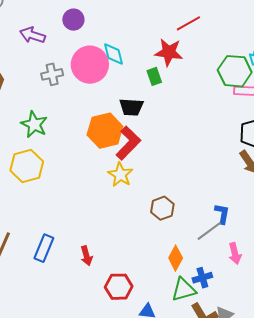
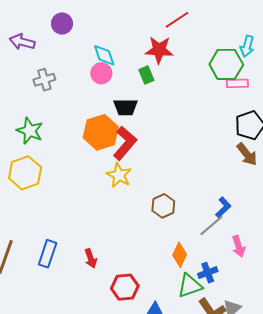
pink circle: (90, 65) -> (101, 73), moved, size x0.6
blue L-shape: (222, 214) -> (223, 207), turned 40

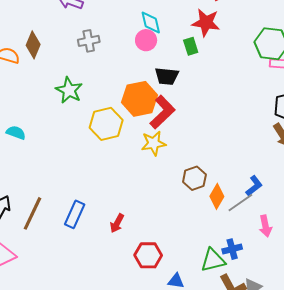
yellow hexagon: (25, 173) -> (106, 124), moved
yellow star: (119, 175) -> (154, 143), turned 30
orange diamond: (180, 255) -> (217, 196), moved
red arrow: (91, 258) -> (117, 223), turned 42

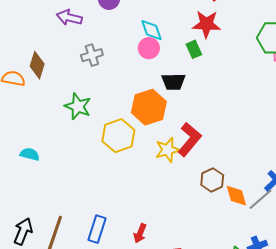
red L-shape: (162, 112) -> (189, 139), moved
orange diamond: (217, 196) -> (236, 196), turned -40

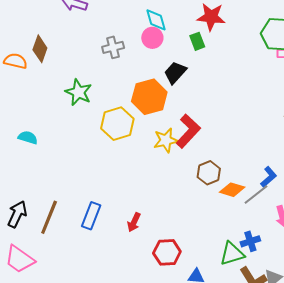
gray cross: (92, 55) -> (113, 47), moved
black trapezoid: (173, 82) -> (175, 73), turned 130
orange diamond: (236, 196) -> (232, 190), turned -60

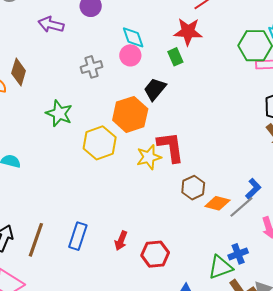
red L-shape: (188, 131) -> (171, 147), turned -48
red hexagon: (167, 252) -> (155, 254), moved

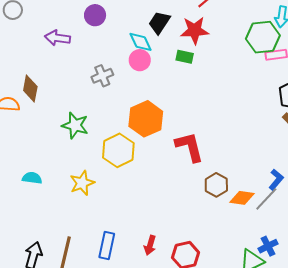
green rectangle: (175, 57) -> (185, 57), turned -48
black trapezoid: (155, 89) -> (159, 23), moved
yellow star: (149, 157) -> (82, 183), moved

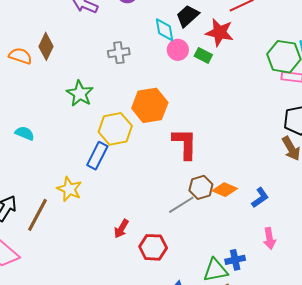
pink circle: (140, 60) -> (178, 50), moved
yellow star: (82, 183) -> (69, 189), moved, turned 30
orange diamond: (242, 198) -> (225, 190), moved
gray line: (266, 199) -> (181, 205), moved
blue rectangle: (107, 245) -> (97, 156), moved

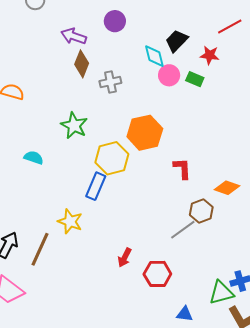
red star: (220, 32) -> (210, 55), size x0.7
brown diamond: (46, 46) -> (82, 64), moved
cyan semicircle: (25, 133) -> (34, 158), moved
red L-shape: (185, 144) -> (182, 168), size x0.7
orange diamond: (225, 190) -> (227, 188), moved

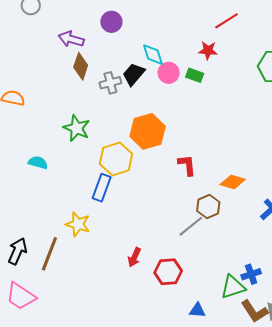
black trapezoid: (177, 41) -> (134, 74), moved

